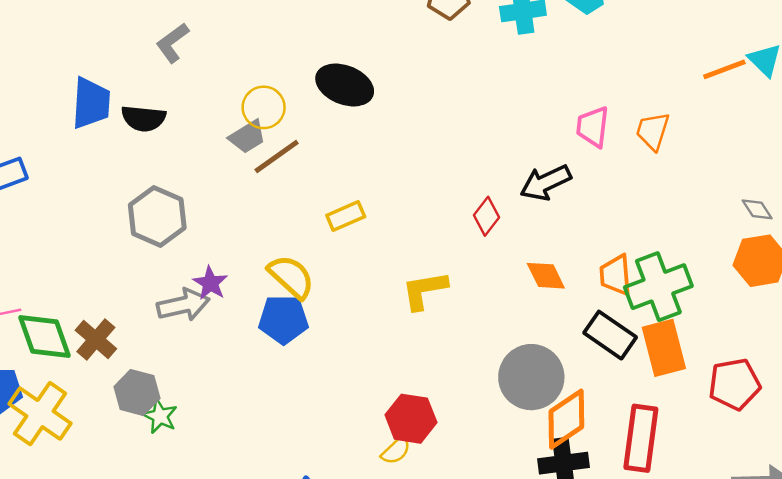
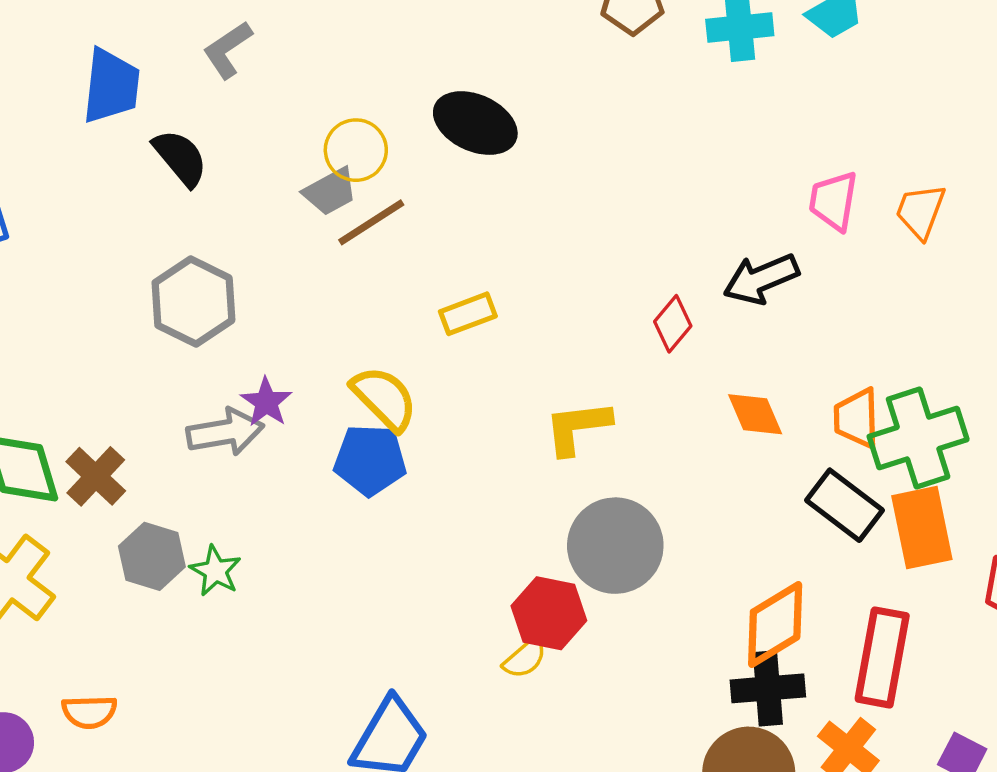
blue trapezoid: (91, 103) -> (111, 86), moved
black semicircle: (144, 118) -> (180, 158), turned -138
gray circle: (531, 377) -> (615, 546), moved
green star: (160, 416) -> (215, 571), moved

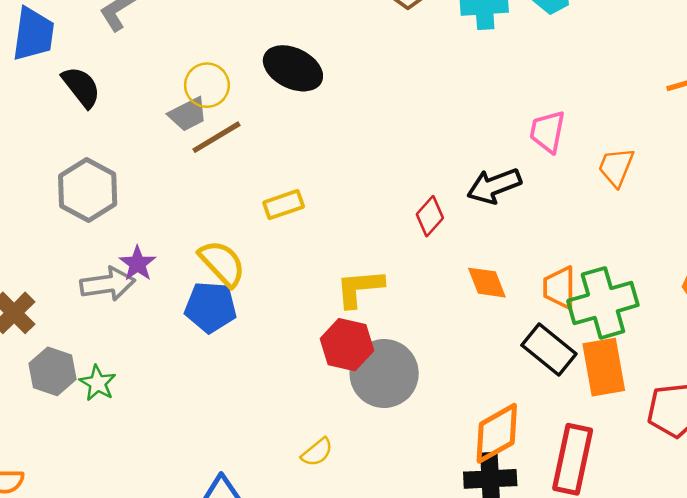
orange trapezoid: (920, 211) -> (616, 167), moved
red hexagon: (549, 613) -> (347, 345), moved

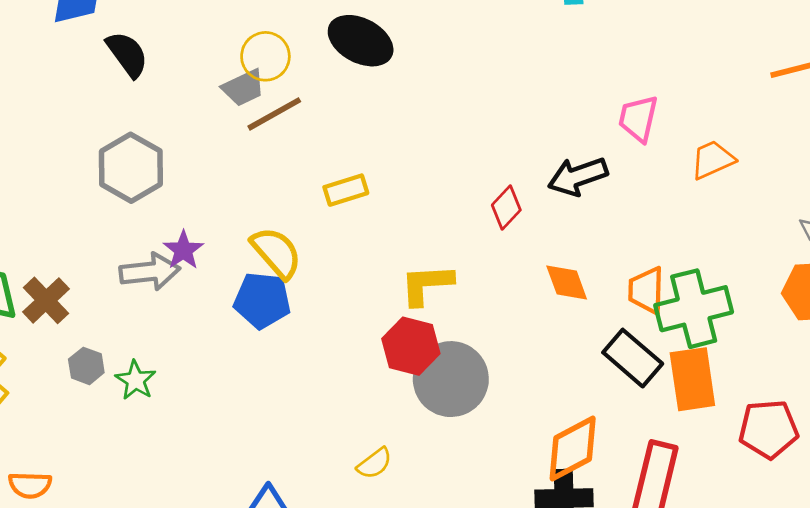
orange trapezoid: (616, 167) -> (713, 160), turned 42
gray hexagon: (53, 371) -> (86, 366), size x0.7

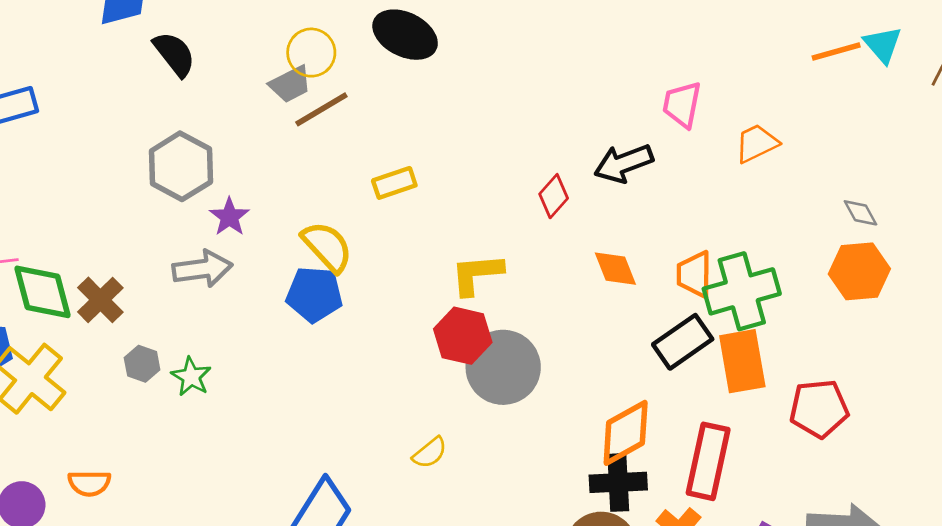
purple star: (183, 250) -> (229, 217), moved
black rectangle: (633, 358) -> (683, 342), turned -74

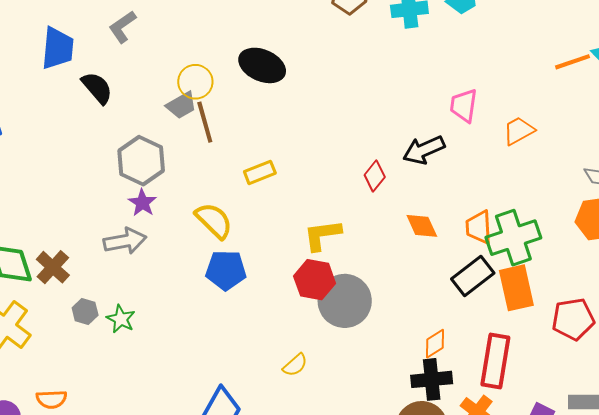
brown line: (321, 109) -> (205, 122), turned -72
gray hexagon: (181, 166) -> (141, 161), moved
blue pentagon: (314, 294) -> (226, 270), moved
orange diamond: (626, 433) -> (435, 344), size x0.6

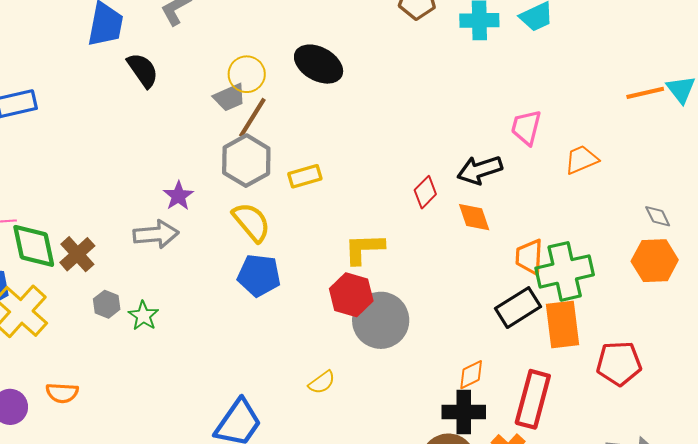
brown line: (205, 122) -> (252, 118), turned 42
gray hexagon: (141, 161) -> (246, 161), moved
orange diamond: (422, 226) -> (474, 217), moved

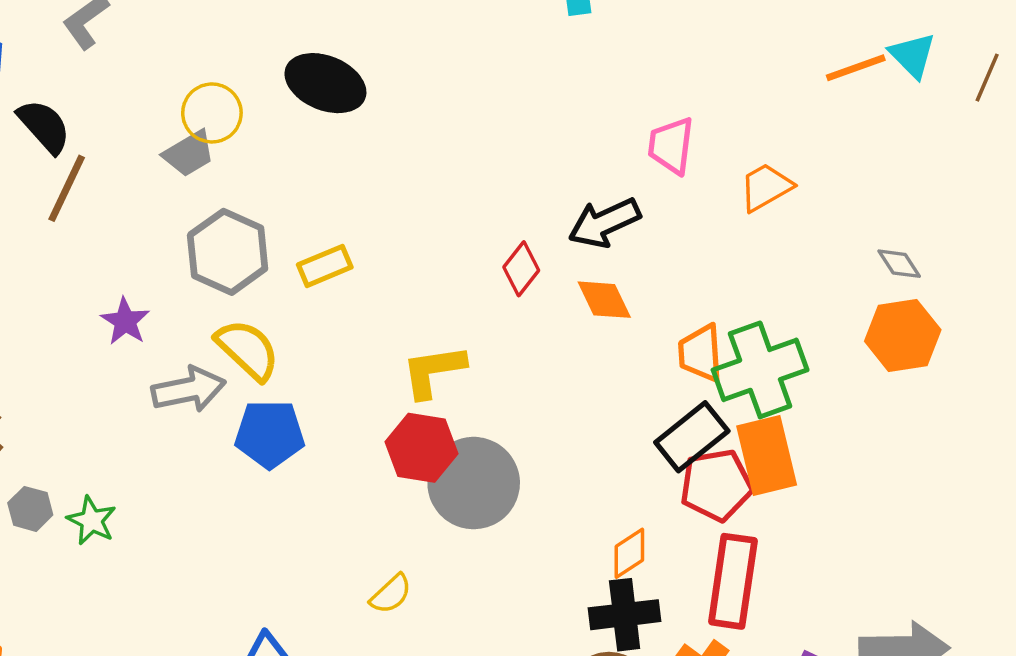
brown line: (252, 118) -> (67, 188), moved
gray arrow: (156, 234) -> (189, 389), moved
red pentagon: (619, 363) -> (716, 485), moved

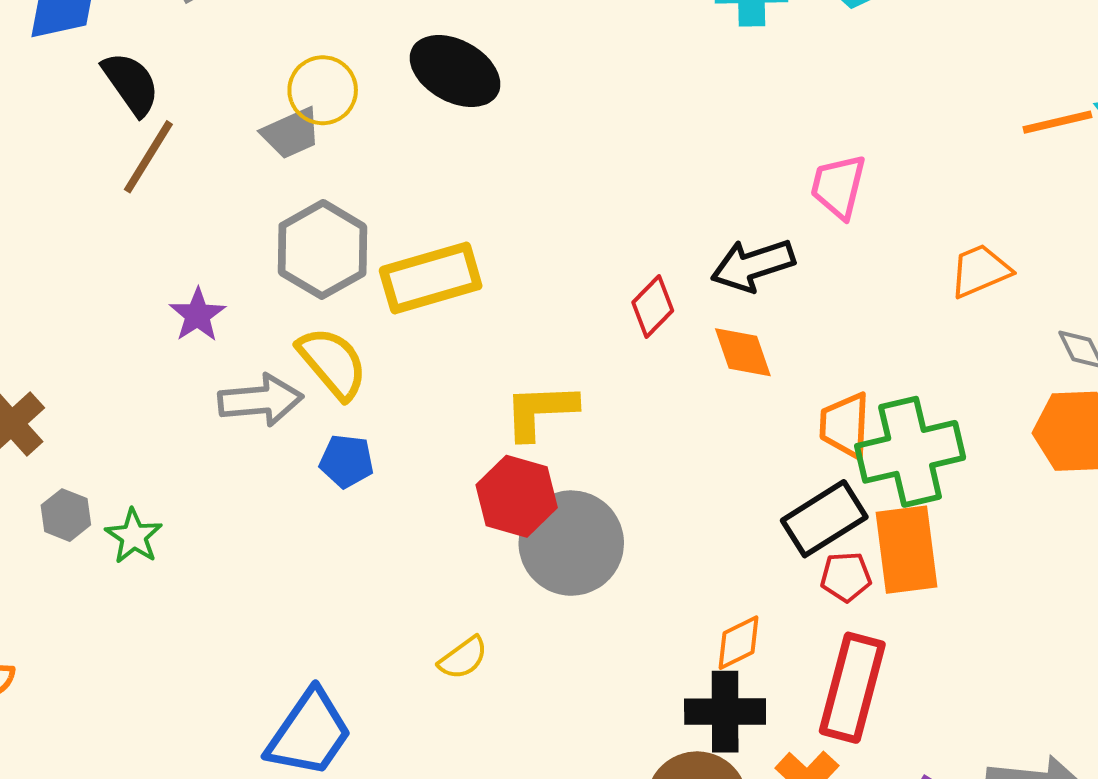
orange trapezoid: (766, 187) -> (980, 271), moved
yellow rectangle: (325, 266) -> (431, 278), size x1.6
blue pentagon: (270, 434) -> (347, 461), size x0.7
red pentagon: (716, 485) -> (846, 577), size x0.6

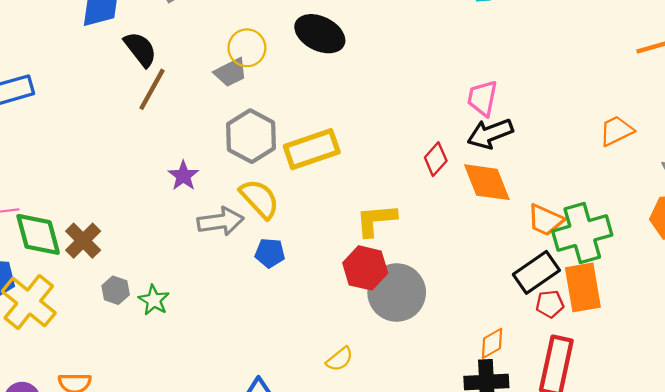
pink trapezoid: (838, 186) -> (482, 98), moved
orange diamond: (743, 352) -> (487, 182), size x1.4
orange trapezoid: (845, 425) -> (545, 220), turned -66

